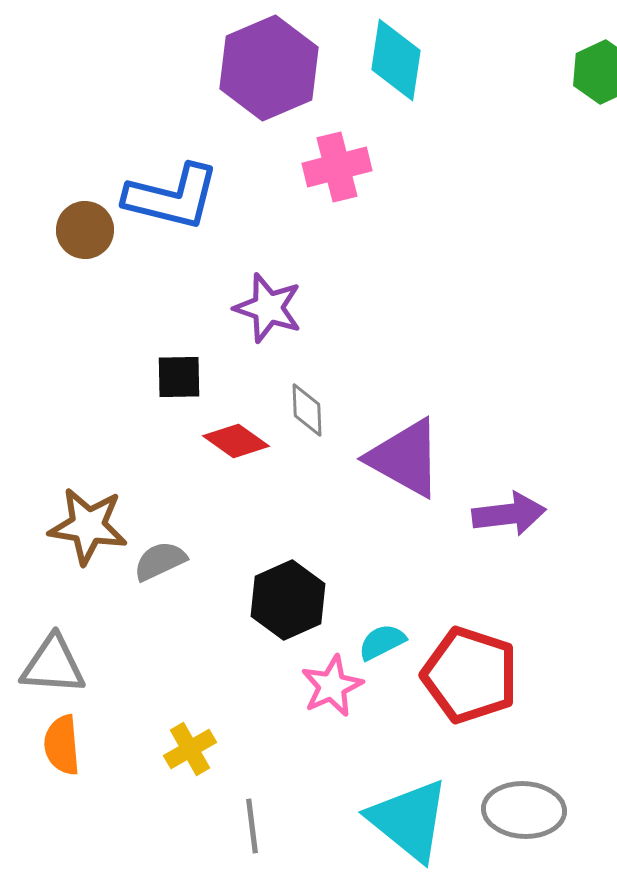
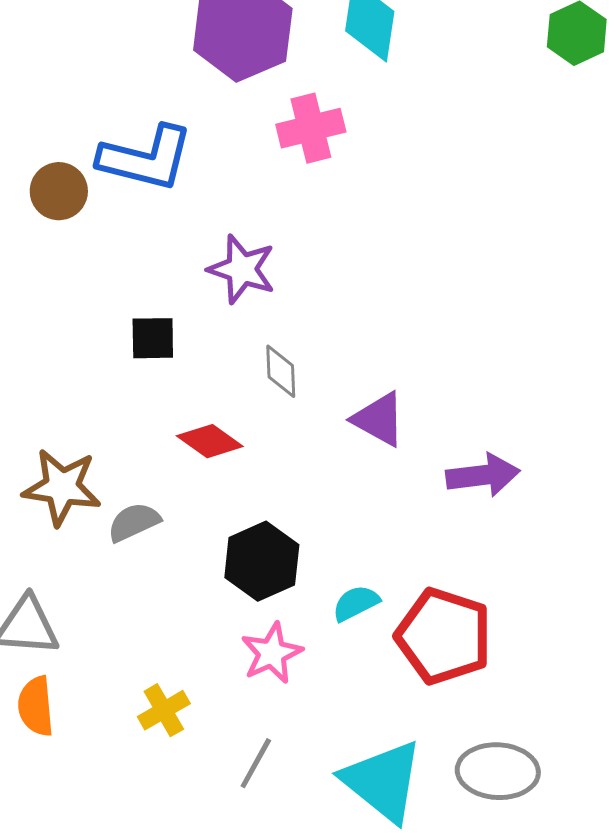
red diamond: (236, 441) -> (210, 441), moved
purple triangle: (405, 458) -> (379, 419), size x0.7
pink star: (332, 686) -> (272, 653), moved
gray line: (252, 826) -> (256, 763), moved, turned 36

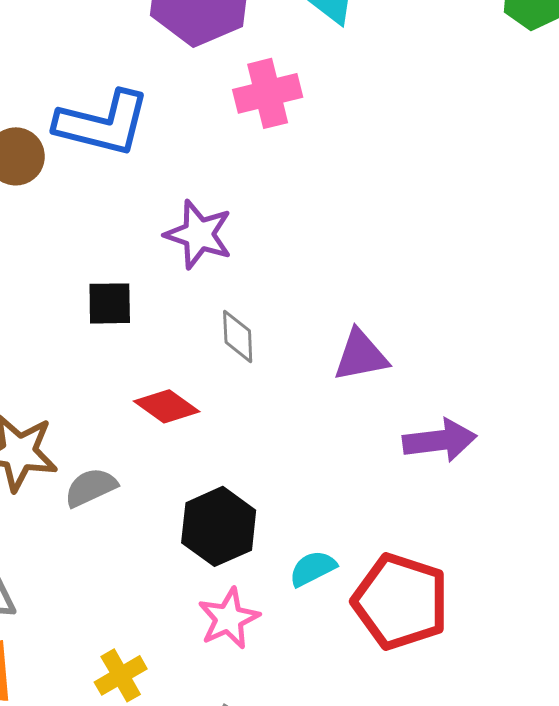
purple triangle: (379, 419) -> (361, 355), moved, turned -40

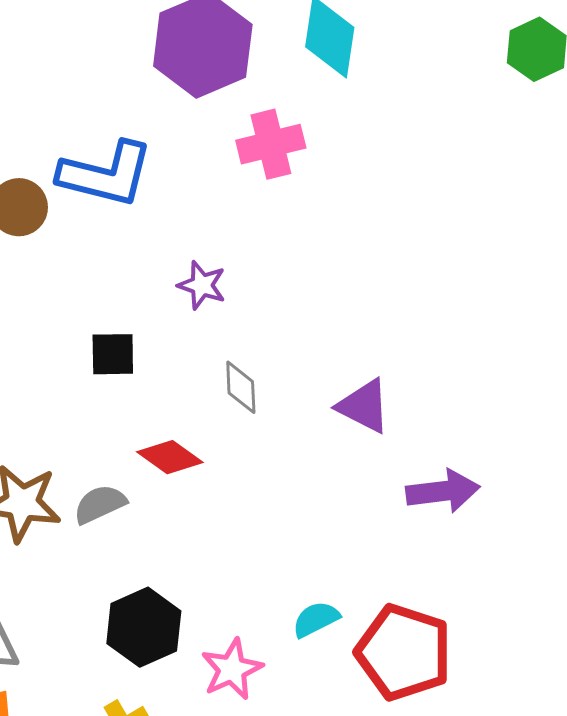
purple star: (199, 234) -> (202, 285), size x0.7
purple triangle: (361, 355) -> (364, 406), turned 38
gray semicircle: (91, 487) -> (100, 504), moved
black hexagon: (219, 526) -> (144, 627), moved

